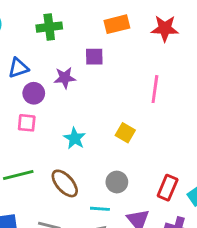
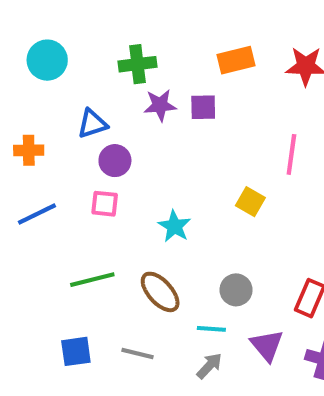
purple star: (65, 78) -> (160, 105), moved
yellow square: (125, 133) -> (250, 202), moved

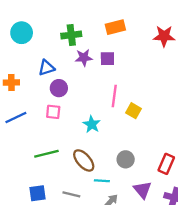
orange rectangle: (236, 60) -> (115, 27), moved
pink line: (291, 154) -> (114, 96), moved
cyan line: (211, 329) -> (102, 181), moved

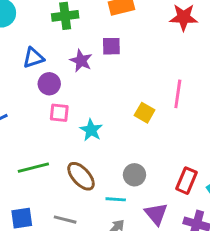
purple star: (84, 58) -> (81, 61), moved, turned 30
pink line: (114, 96) -> (178, 94), moved
pink square: (53, 112) -> (59, 113), moved
cyan line: (102, 181) -> (116, 199), moved

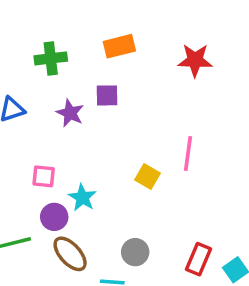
purple circle: (49, 84) -> (54, 217), moved

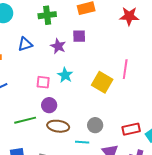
yellow square: (148, 176) -> (102, 82), size x1.5
cyan star: (82, 198) -> (65, 75), moved
brown ellipse: (70, 254) -> (58, 126), turned -40
red rectangle: (199, 259) -> (131, 129), turned 54

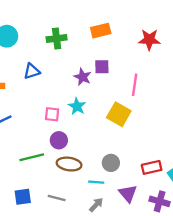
purple square: (79, 36) -> (102, 67), moved
purple star: (58, 46) -> (83, 77), moved
pink line: (125, 69) -> (135, 85), moved

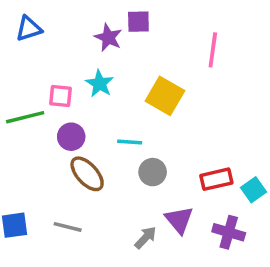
pink line: (135, 85) -> (213, 50), moved
green line: (32, 157) -> (25, 117), moved
brown ellipse: (69, 164) -> (87, 174), turned 40
cyan line: (96, 182) -> (130, 142), moved
gray arrow: (96, 205) -> (146, 238), moved

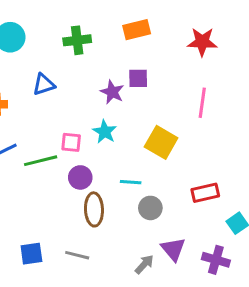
brown ellipse: (87, 174) -> (94, 209), turned 40
red rectangle: (216, 179) -> (205, 193), moved

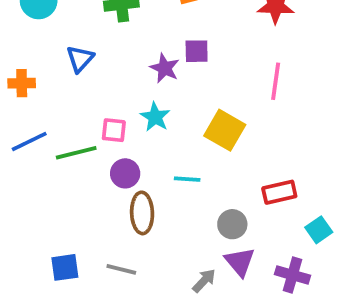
blue triangle: (44, 84) -> (80, 59), turned -30
gray circle: (150, 208) -> (232, 224), moved

